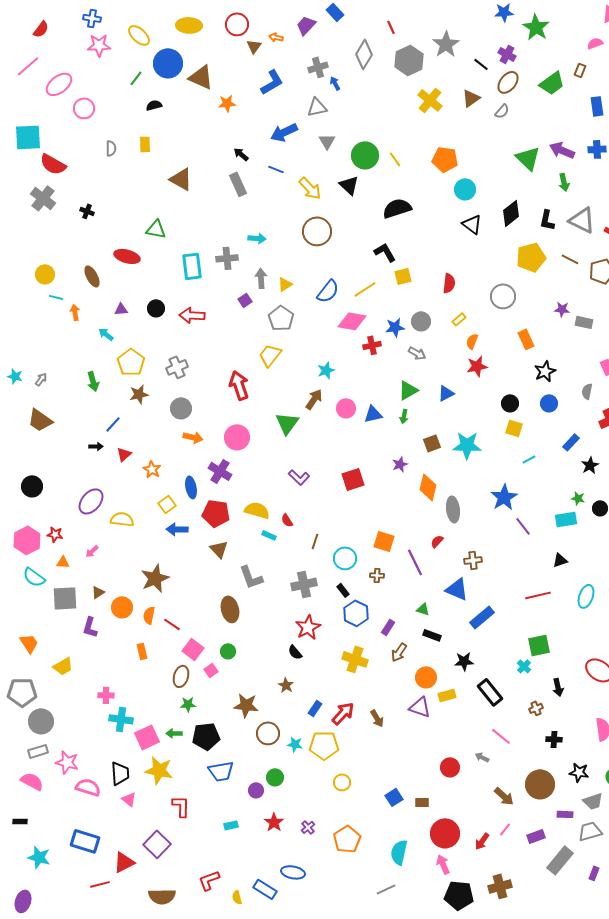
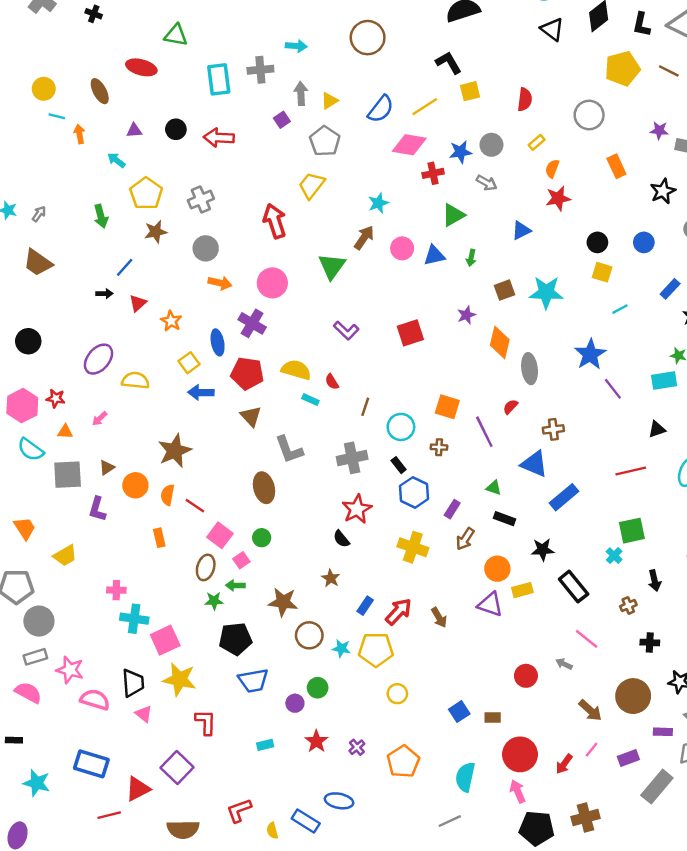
black star: (545, 371) -> (663, 191), moved
green triangle: (408, 390) -> (453, 215), moved
green arrow: (174, 733) -> (235, 585), moved

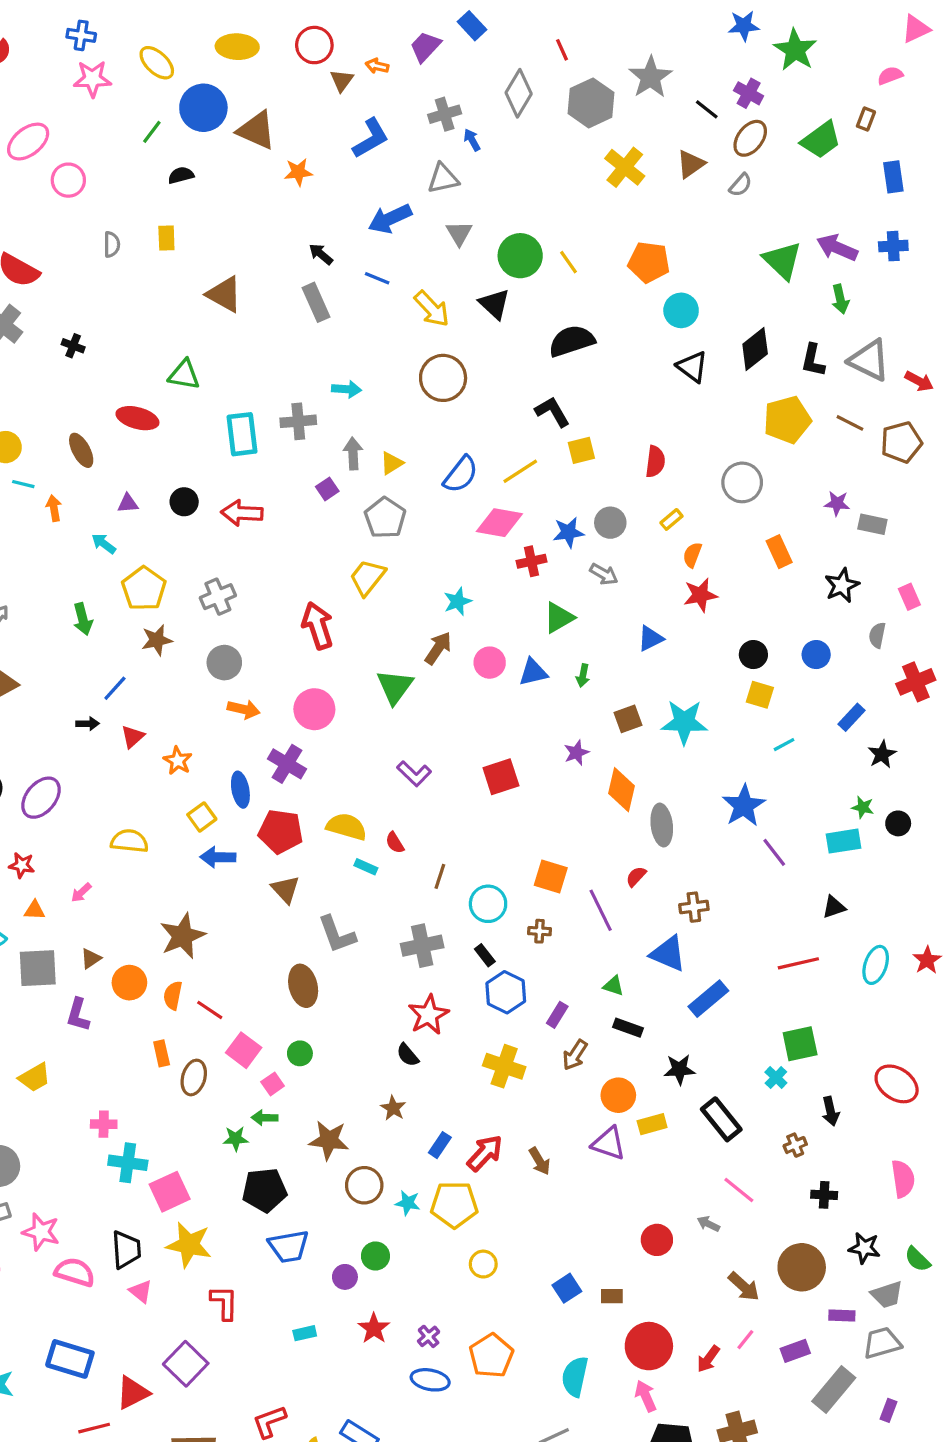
purple ellipse: (98, 359) -> (41, 798), moved
brown ellipse: (206, 567) -> (194, 1077), moved
blue ellipse: (339, 801) -> (430, 1380), moved

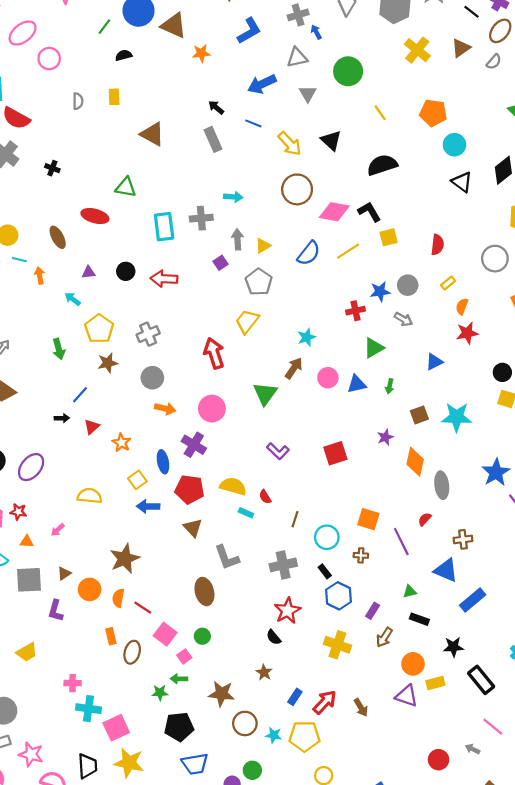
green circle: (520, 256) -> (348, 71), moved
pink diamond: (499, 523) -> (334, 212), moved
green triangle: (613, 986) -> (410, 592), turned -32

